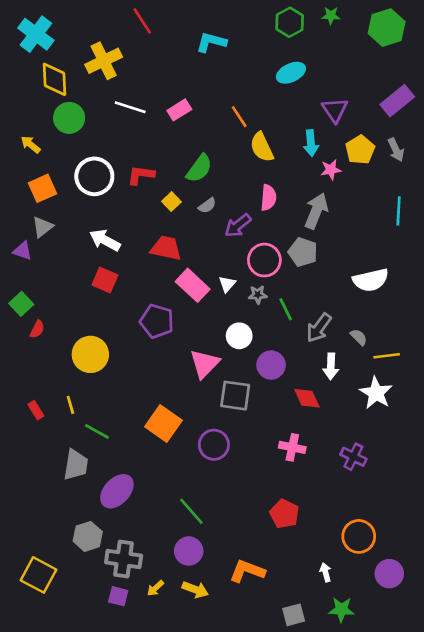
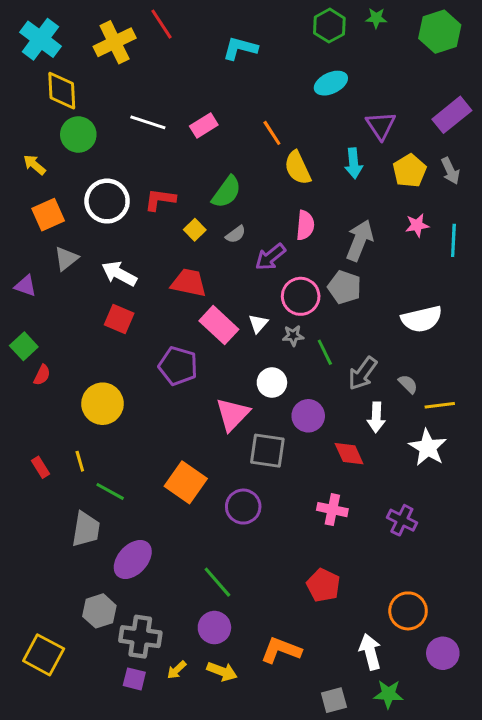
yellow cross: (104, 61) -> (115, 42), moved
pink star: (331, 170) -> (417, 225), moved
gray triangle: (43, 227) -> (66, 259), moved
white arrow: (326, 572) -> (370, 652), size x1.6

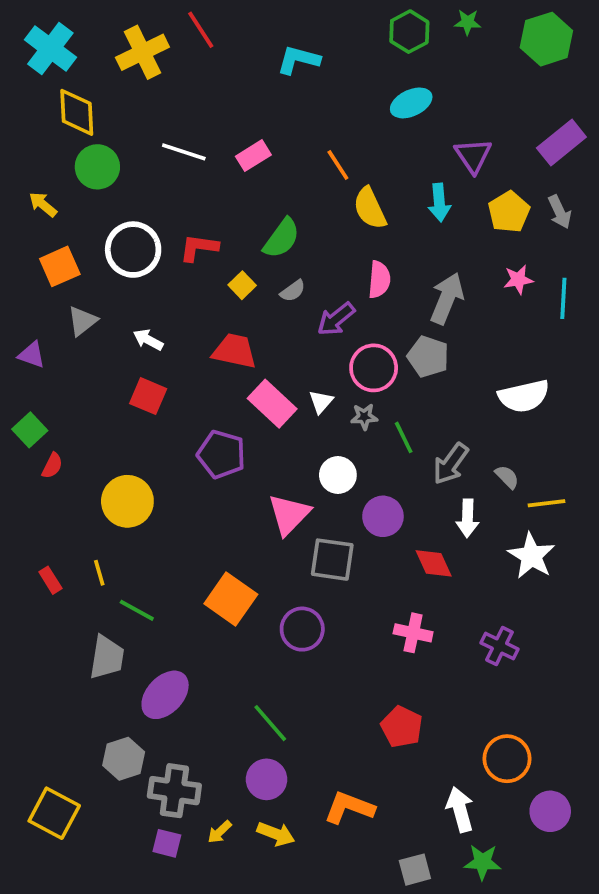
white arrow: (119, 274) -> (148, 340), size x0.7

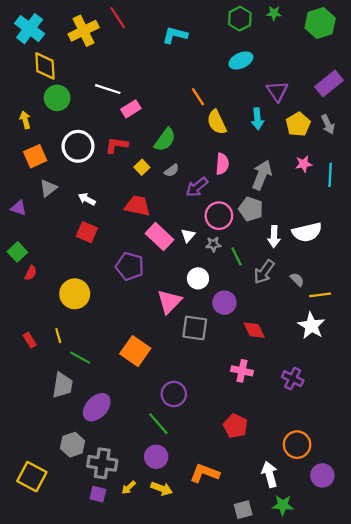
pink rectangle: (253, 156) -> (131, 109), moved
yellow arrow: (43, 204) -> (25, 120), turned 35
white arrow: (468, 518) -> (274, 237), moved
purple circle: (302, 629) -> (174, 394), moved

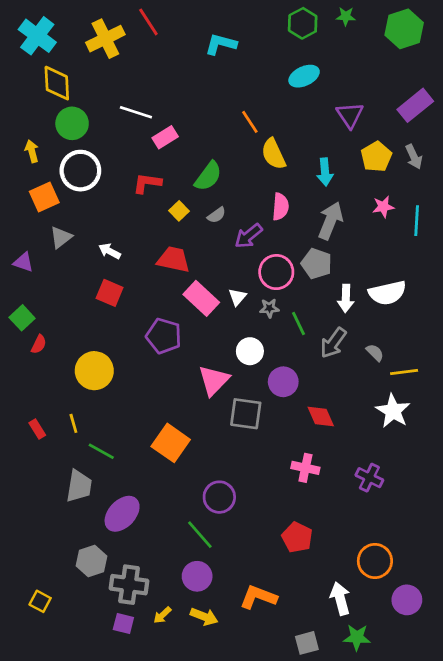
cyan arrow: (257, 119) -> (325, 172), moved
white circle: (78, 146) -> (80, 171), moved
yellow square: (32, 477) -> (40, 601), size x0.6

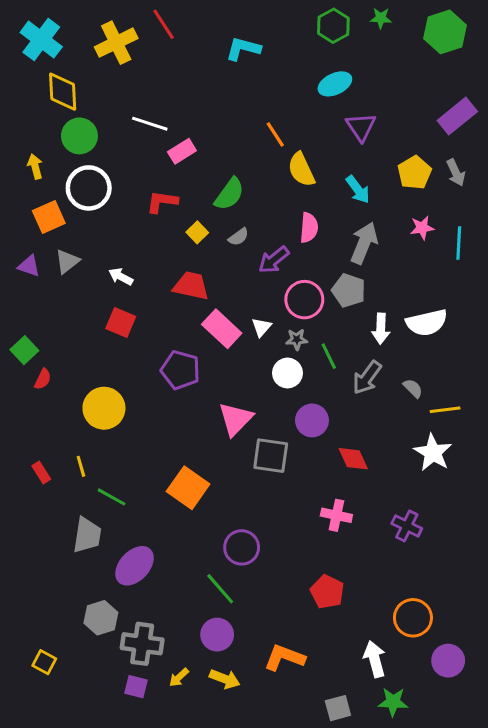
purple triangle: (350, 115) -> (361, 127), moved
cyan arrow: (325, 172) -> (358, 189), turned -32
purple triangle: (23, 262) -> (29, 266), moved
white circle: (250, 351) -> (287, 373), moved

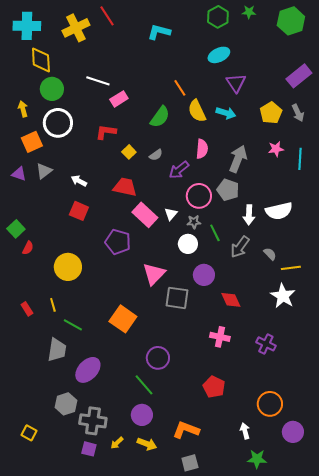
cyan cross: (41, 40) -> (27, 26), turned -36
cyan arrow: (358, 189) -> (226, 113), moved, turned -36
green semicircle: (229, 194) -> (160, 117), moved
white arrow: (375, 659) -> (245, 431), size x0.7
gray square: (338, 708) -> (190, 463), moved

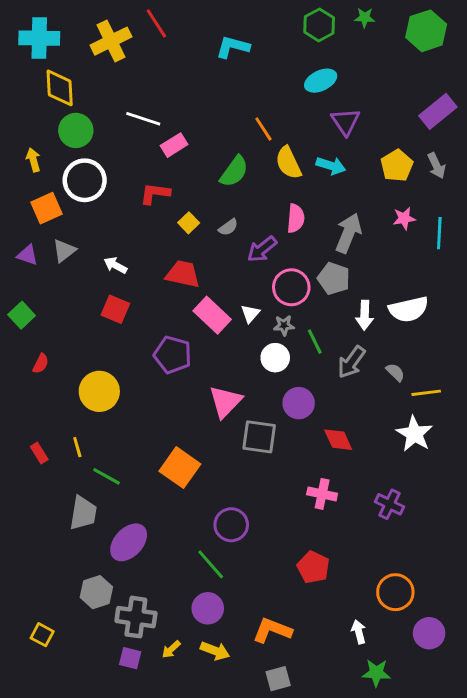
green square: (16, 229) -> (22, 315), moved

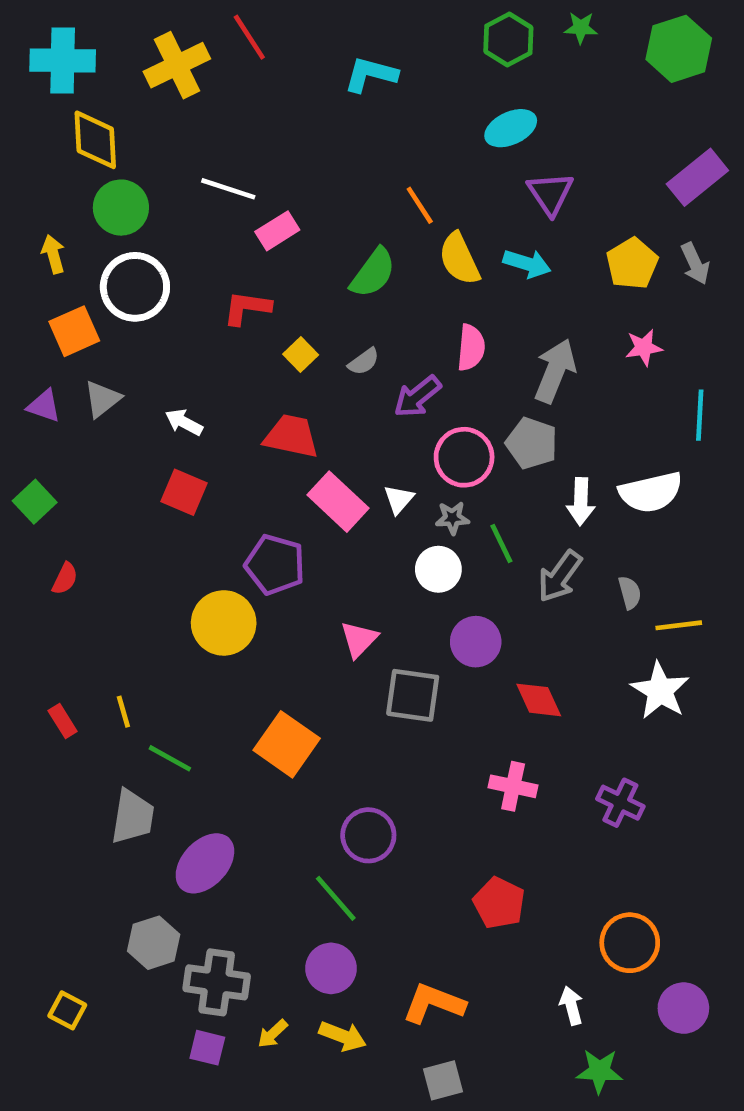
cyan line: (439, 233) -> (700, 415), moved
gray semicircle: (395, 372) -> (630, 593), turned 30
yellow circle: (99, 391) -> (224, 623), moved
pink triangle: (225, 402) -> (359, 639), size x0.7

